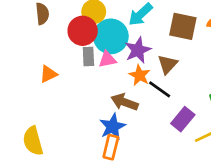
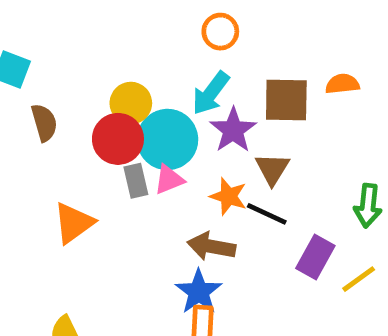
purple star: (138, 50) -> (233, 130), moved
orange triangle: (48, 74) -> (74, 223), size x1.4

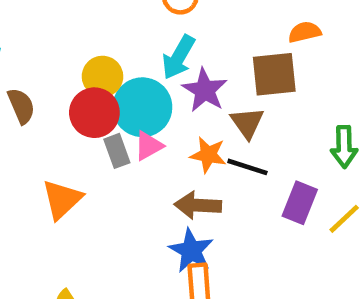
brown square: (286, 100) -> (274, 74), moved

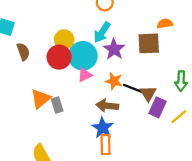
brown triangle: (247, 123) -> (148, 94), moved
gray rectangle: (117, 151) -> (57, 105), moved

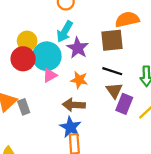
orange semicircle: (165, 24) -> (127, 19), size x1.5
black line: (133, 88) -> (112, 71), moved

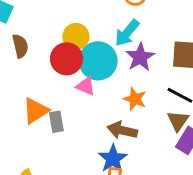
pink triangle: (50, 75) -> (86, 86), moved, turned 42

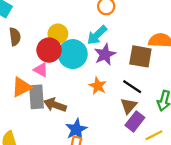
pink triangle: (86, 86) -> (41, 70), moved
gray rectangle: (56, 122) -> (36, 97), size x1.5
brown arrow: (122, 130) -> (55, 105), moved

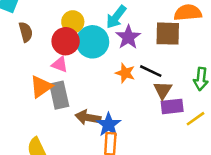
black line: (132, 87) -> (151, 71), moved
brown arrow: (55, 105) -> (88, 117), moved
purple rectangle: (135, 121) -> (172, 106), turned 54

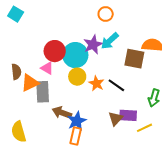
cyan arrow: (116, 17) -> (110, 41), moved
yellow circle: (73, 22) -> (77, 77), moved
brown semicircle: (26, 32) -> (16, 72), moved
purple star: (128, 37) -> (93, 45), moved
brown triangle: (163, 90) -> (116, 119), moved

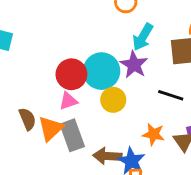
purple star: (93, 45) -> (134, 65), moved
pink triangle: (47, 68) -> (68, 101), turned -32
orange star: (96, 83) -> (153, 134), moved

